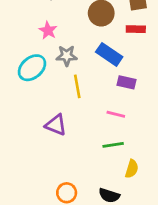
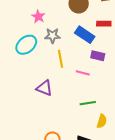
red rectangle: (136, 29) -> (104, 24), moved
pink line: (116, 114) -> (83, 73), moved

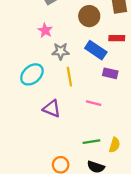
cyan ellipse: (26, 45) -> (32, 74), moved
pink line: (83, 73) -> (94, 103), moved
green line: (88, 103) -> (91, 142), moved

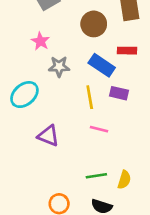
yellow line: (69, 77) -> (90, 97), moved

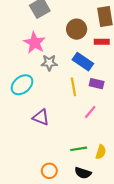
pink star: (40, 41) -> (35, 43), size x1.5
red rectangle: (127, 51) -> (102, 42), moved
pink line: (99, 129) -> (90, 112), moved, turned -64

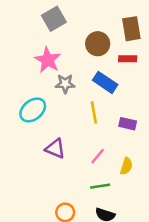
purple rectangle: (97, 84) -> (128, 124), moved
pink line: (90, 112) -> (98, 156), moved
yellow semicircle: (101, 152) -> (126, 166), moved

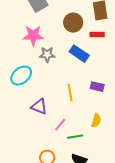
pink star: (48, 60) -> (33, 36), turned -30
yellow line: (94, 112) -> (70, 93), moved
pink line: (98, 156) -> (60, 125), moved

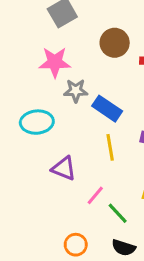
blue rectangle: (79, 54) -> (107, 109), moved
cyan ellipse: (21, 76) -> (37, 122), turned 35
green line: (75, 137) -> (118, 213), turned 56

